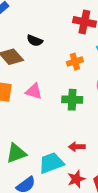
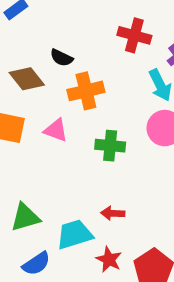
orange cross: (75, 62) -> (86, 91), moved, size x1.5
red star: (76, 179) -> (109, 259), turned -30

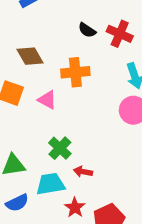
black semicircle: (62, 58) -> (87, 30), moved
green cross: (110, 146) -> (60, 148), moved, turned 30

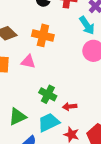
orange cross: (75, 72) -> (43, 35), turned 35

